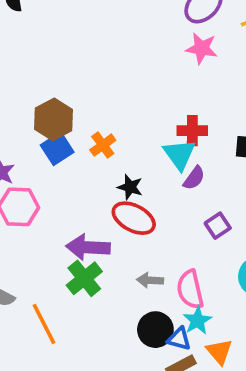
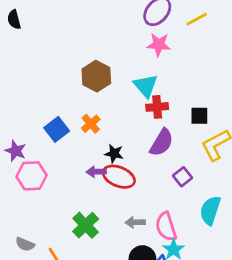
brown hexagon: (54, 119) -> (96, 76), moved
cyan triangle: (179, 154) -> (146, 86), moved
purple semicircle: (194, 178) -> (162, 143), size x1.5
purple arrow: (88, 247) -> (96, 172), moved, size x0.6

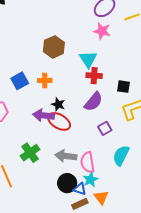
orange cross: (91, 124) -> (45, 80), turned 32
purple arrow: (96, 172) -> (43, 115), size x1.5
gray arrow: (135, 222) -> (66, 156), size x1.5

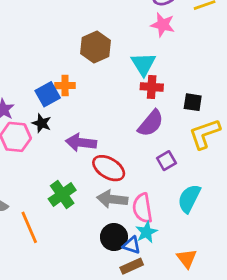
orange cross: (45, 80) -> (65, 86), moved
black star: (58, 104) -> (42, 123), moved
red ellipse: (59, 121) -> (109, 168), moved
orange triangle: (101, 197) -> (187, 259), moved

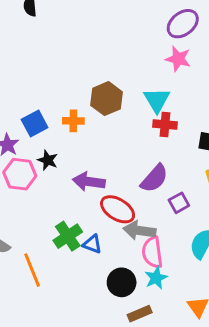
brown hexagon: (95, 47) -> (106, 99), moved
blue square: (48, 94) -> (35, 123), moved
purple semicircle: (151, 123) -> (154, 178), moved
gray arrow: (112, 199) -> (139, 231), moved
blue triangle: (132, 245) -> (92, 244), moved

